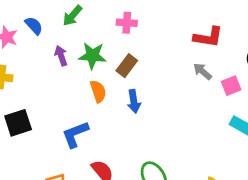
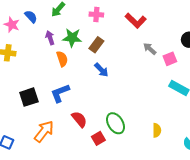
red L-shape: (208, 37) -> (136, 21), moved, turned 35
orange semicircle: (98, 91) -> (62, 59), moved
blue arrow: (134, 101) -> (101, 70), turned -35
black square: (18, 123) -> (29, 97), moved

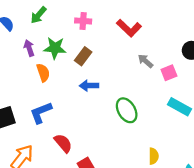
blue arrow: (101, 70) -> (89, 86), turned 133
green ellipse: (116, 123) -> (127, 110), moved

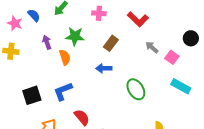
purple arrow: (29, 48) -> (47, 42), moved
brown rectangle: (83, 56) -> (111, 43), moved
pink square: (169, 73) -> (172, 57), turned -32

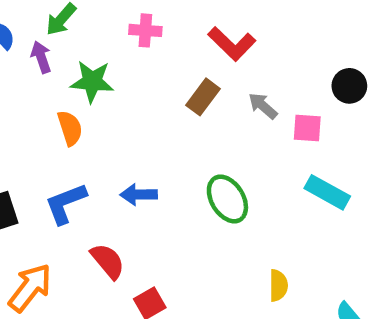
purple arrow: (47, 42) -> (41, 57), moved
brown rectangle: (111, 43) -> (203, 97), moved
pink square: (172, 57) -> (307, 128), turned -32
blue arrow: (104, 68) -> (139, 195), moved

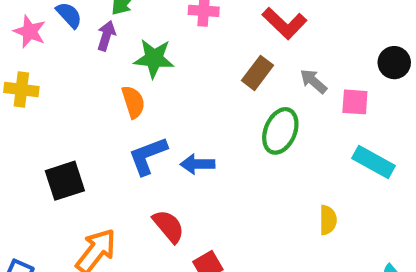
purple arrow: (41, 57) -> (106, 36), turned 36
green ellipse: (227, 199) -> (280, 131), moved, turned 54
blue L-shape: (66, 203) -> (148, 156), moved
yellow semicircle: (278, 285) -> (328, 220), moved

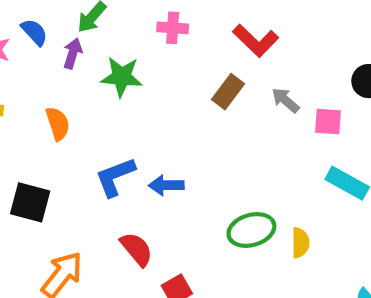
orange semicircle: (133, 102) -> (58, 124), moved
green ellipse: (280, 131) -> (251, 230), moved, turned 51
black square: (65, 181) -> (30, 202), turned 33

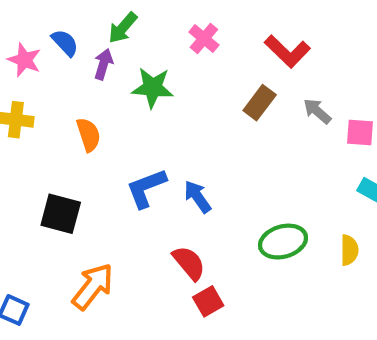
pink cross: (173, 28) -> (204, 38), turned 36
blue arrow: (166, 185) -> (198, 197), turned 56
yellow semicircle: (300, 243) -> (349, 250), moved
red semicircle: (136, 249) -> (189, 263), moved

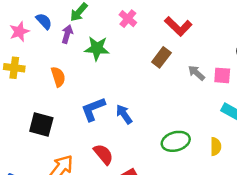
pink star: (24, 60) -> (19, 32), turned 30
gray arrow: (317, 111) -> (196, 73), moved
red semicircle: (189, 263) -> (103, 154), moved

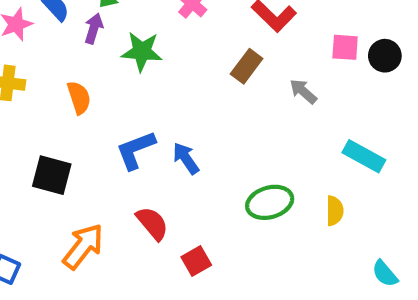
pink square: (222, 75) -> (345, 47), moved

